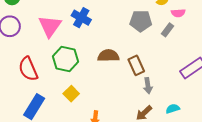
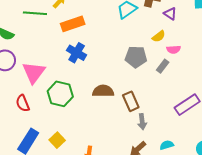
pink triangle: (50, 26) -> (34, 73), moved
red semicircle: (28, 69) -> (23, 103), size x0.7
yellow square: (71, 94) -> (57, 140), moved

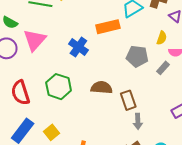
orange rectangle: (73, 24) -> (108, 27), moved
yellow semicircle: (159, 36) -> (162, 38), turned -40
pink triangle: (34, 73) -> (35, 40), moved
red semicircle: (23, 103) -> (20, 93), size x1.4

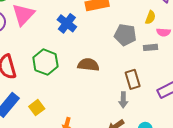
gray rectangle: (163, 68) -> (151, 47), turned 40
brown rectangle: (128, 100) -> (133, 79), moved

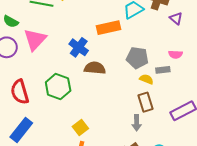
yellow semicircle: (150, 17) -> (146, 79), moved, turned -88
brown semicircle: (88, 65) -> (95, 68), moved
yellow square: (37, 108) -> (80, 127), moved

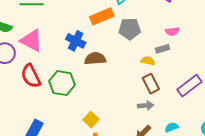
pink triangle: (35, 39) -> (31, 41), turned -35
gray pentagon: (137, 58) -> (130, 29), moved
red semicircle: (20, 92) -> (31, 76), moved
gray arrow: (137, 123) -> (146, 105), turned -84

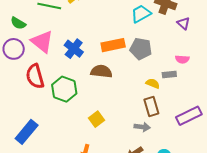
orange rectangle: (102, 16) -> (113, 45), moved
blue cross: (76, 41) -> (74, 49), moved
yellow square: (91, 120) -> (96, 119), moved

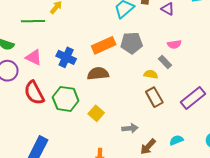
pink triangle: (42, 42) -> (34, 57), size x0.7
gray rectangle: (169, 75) -> (165, 62), turned 64
yellow square: (96, 119) -> (96, 113), moved
gray arrow: (142, 127) -> (130, 128), moved

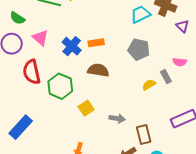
orange rectangle: (104, 45) -> (96, 43), moved, size x0.7
yellow semicircle: (151, 74) -> (149, 85), turned -56
brown rectangle: (154, 97) -> (144, 134), moved
gray arrow: (130, 128) -> (117, 119), moved

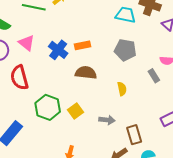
cyan trapezoid: (140, 14) -> (125, 15), turned 40
yellow semicircle: (149, 85) -> (122, 89), moved, turned 112
green hexagon: (60, 86) -> (48, 107), moved

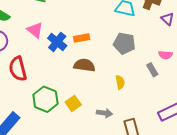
pink triangle: (27, 43) -> (35, 30), moved

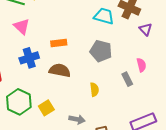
pink triangle: (35, 30) -> (22, 27), moved
blue cross: (57, 42) -> (29, 58), moved, turned 30
pink semicircle: (165, 55) -> (141, 65), turned -112

